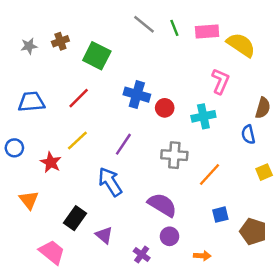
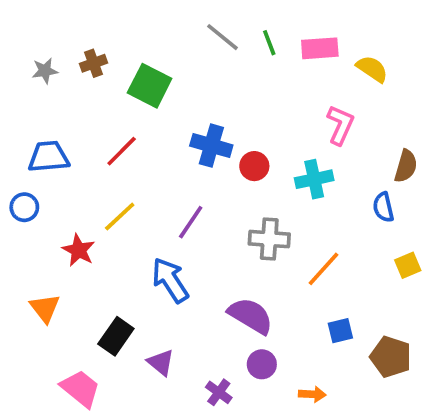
yellow semicircle: (241, 45) -> (372, 69), size x0.7
blue circle: (14, 148) -> (24, 207), moved

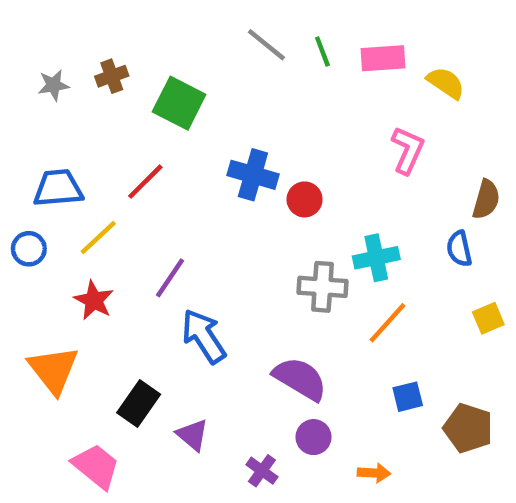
cyan cross: (314, 179) -> (376, 258), moved
yellow line: (120, 217) -> (98, 238), moved
purple line: (191, 222) -> (170, 278), moved
orange triangle: (45, 308) -> (53, 370), size x1.4

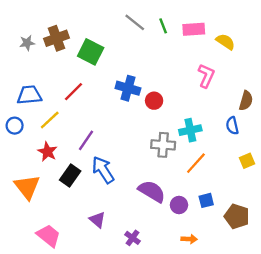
brown cross: (112, 76) -> (57, 38), size x1.5
black rectangle: (139, 403) -> (70, 176), moved
purple circle: (314, 437) -> (179, 205), moved

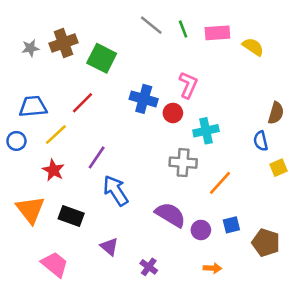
pink L-shape: (206, 76) -> (188, 85), moved
cyan cross: (190, 130) -> (206, 131), moved
yellow square: (247, 161) -> (278, 168), moved
black rectangle: (70, 176) -> (71, 216), moved, turned 75

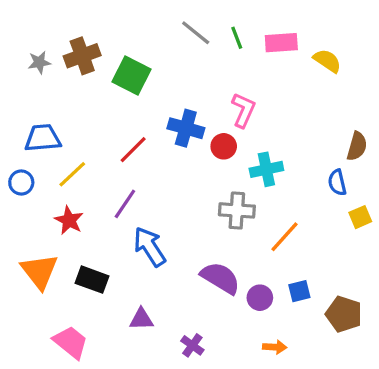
red line: (83, 103) -> (133, 150), moved
purple triangle: (109, 247) -> (141, 319), turned -42

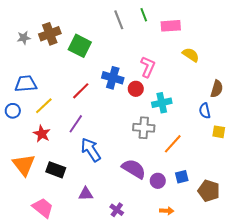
gray line: (196, 33) -> (119, 20), turned 30
green line: (237, 38) -> (144, 15), moved
yellow semicircle: (327, 61) -> (191, 55), moved
yellow square: (360, 217) -> (219, 132), turned 32

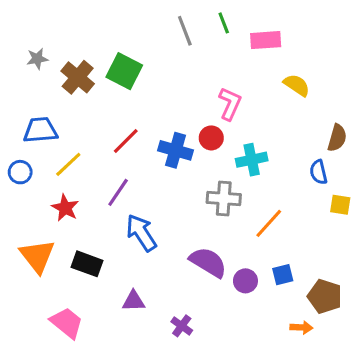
brown cross: (50, 34) -> (78, 77), moved, turned -30
blue cross: (113, 78) -> (176, 150), moved
orange arrow: (167, 211) -> (301, 327), moved

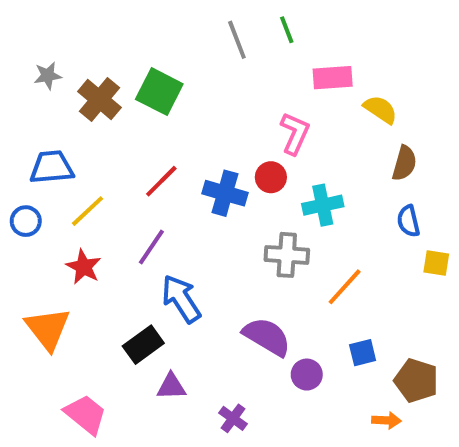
pink rectangle: (266, 40) -> (333, 78), moved
brown semicircle: (337, 138) -> (404, 163), moved
black rectangle: (87, 264) -> (143, 345), moved, turned -56
purple circle: (245, 281) -> (307, 375), moved

